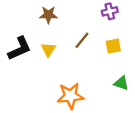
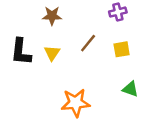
black L-shape: (19, 48) -> (21, 52), turned 120

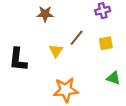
black L-shape: (21, 52) -> (18, 60), moved
yellow triangle: (52, 53) -> (56, 51), moved

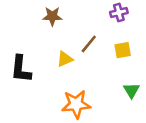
yellow triangle: (56, 51) -> (65, 59), turned 32
green triangle: (113, 78) -> (131, 90), turned 40

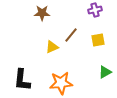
black L-shape: (21, 69) -> (22, 80), moved
green triangle: (131, 90) -> (105, 72), turned 32

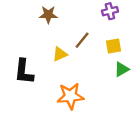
green triangle: (105, 72) -> (122, 69), moved
black L-shape: (22, 80) -> (24, 72), moved

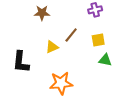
green triangle: (122, 69) -> (105, 60), turned 40

